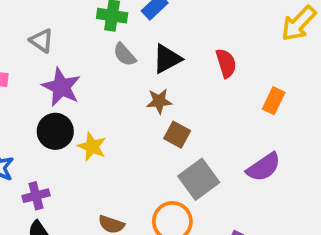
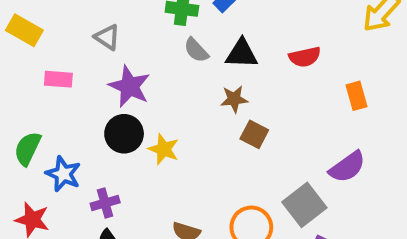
black triangle: (167, 59) -> (242, 54), turned 32
red semicircle: (226, 63) -> (305, 57), turned 96
orange rectangle: (274, 101) -> (356, 96), turned -40
gray square: (199, 179) -> (304, 205), moved

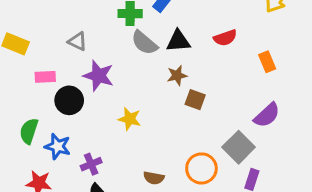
gray semicircle: (196, 50) -> (144, 43), size x1.4
black circle: (124, 134) -> (69, 100), moved

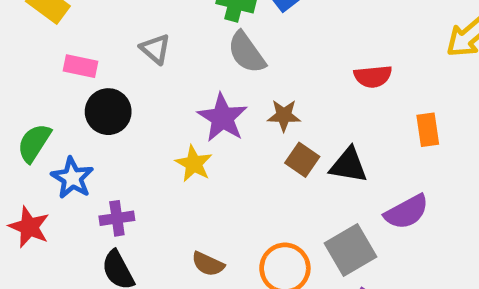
gray triangle: (78, 41) -> (155, 49), moved
black triangle: (178, 41) -> (349, 165), moved
purple star: (98, 76) -> (223, 118), moved

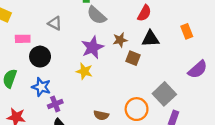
red semicircle: (373, 76) -> (144, 13), moved, turned -42
purple star: (223, 118) -> (93, 47), turned 30
black triangle: (349, 165) -> (151, 39), moved
blue star: (72, 178) -> (41, 87), moved
purple semicircle: (407, 212) -> (198, 69), moved

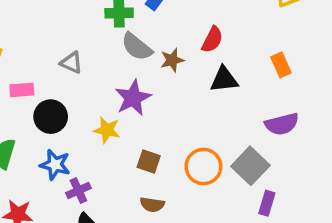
brown star: (120, 40) -> (172, 60), moved
brown square: (133, 58) -> (149, 162), moved
purple semicircle: (198, 69) -> (282, 124), moved, turned 30
yellow star: (84, 71) -> (107, 130), moved
orange circle: (137, 109) -> (203, 167), moved

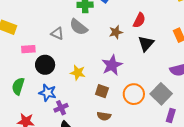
gray semicircle: (137, 47) -> (79, 27), moved
black triangle: (224, 79) -> (146, 44), turned -42
purple star: (133, 98) -> (112, 65), moved

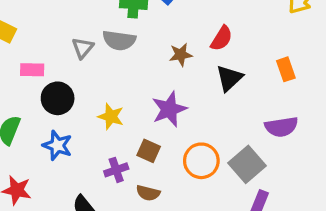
gray semicircle: (79, 27) -> (119, 40), turned -36
gray triangle: (57, 33) -> (83, 48), turned 40
purple cross: (61, 108) -> (116, 170), moved

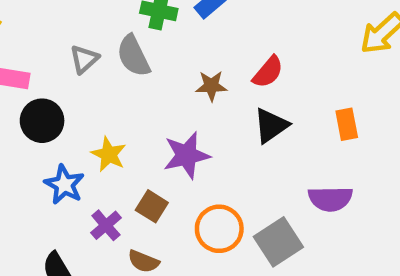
gray semicircle: (119, 40) -> (133, 56), turned 48
blue star: (57, 145) -> (64, 185), moved
purple cross: (116, 170) -> (106, 225), turned -30

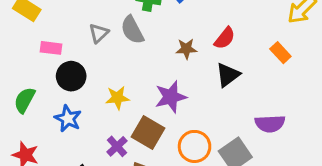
orange rectangle: (347, 124) -> (280, 53), moved, turned -30
yellow star: (109, 154) -> (117, 98), turned -30
blue star: (64, 185) -> (68, 119), moved
brown square: (152, 206) -> (148, 132), size x1.5

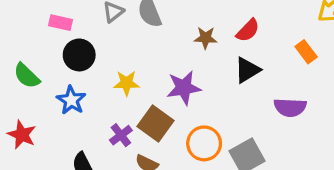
green semicircle: (25, 100) -> (27, 76), turned -80
purple semicircle: (270, 124) -> (290, 107), moved

